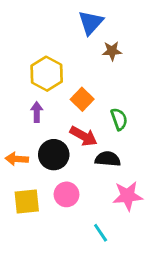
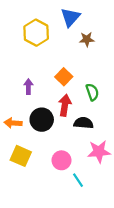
yellow hexagon: (47, 74) -> (36, 33), moved
red arrow: (84, 136) -> (65, 105), turned -110
pink circle: (66, 194) -> (61, 160), moved
yellow square: (27, 202) -> (21, 156), turned 30

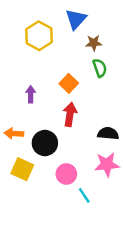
green semicircle: (92, 92) -> (100, 68), moved
black circle: (42, 120) -> (45, 143), moved
black semicircle: (83, 123) -> (108, 133), moved

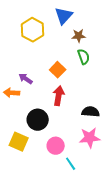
purple arrow: (31, 94) -> (26, 79), turned -56
orange arrow: (14, 133) -> (12, 93), moved

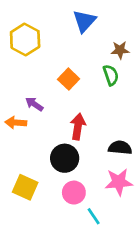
yellow hexagon: (33, 30) -> (25, 39), moved
brown star: (79, 36) -> (120, 50), moved
orange square: (58, 70) -> (69, 79), moved
black circle: (38, 120) -> (65, 158), moved

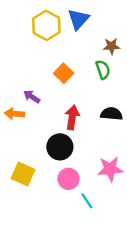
yellow hexagon: (25, 39) -> (46, 25), moved
black semicircle: (120, 148) -> (111, 114), moved

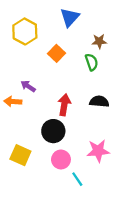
yellow hexagon: (46, 25) -> (25, 31), moved
orange square: (64, 73) -> (57, 53), moved

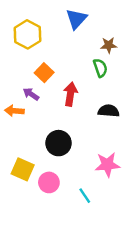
orange square: (57, 53) -> (44, 73), moved
red arrow: (64, 105) -> (70, 94), moved
pink circle: (61, 159) -> (49, 182), moved

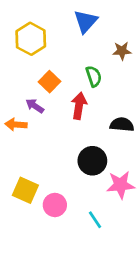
green semicircle: (100, 68) -> (94, 76), moved
black circle: (59, 143) -> (92, 161), moved

